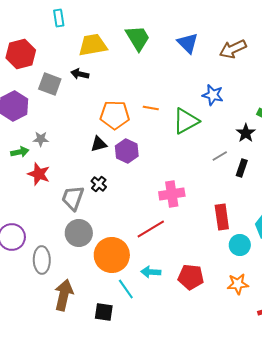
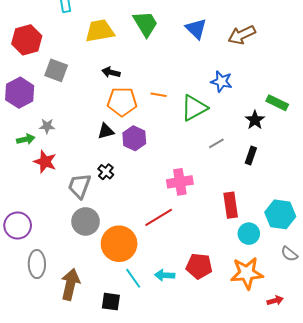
black arrow: (80, 74) -> (111, 72), moved
gray line: (220, 156) -> (216, 143), moved
gray ellipse: (42, 260) -> (37, 264), moved
cyan arrow: (151, 272) -> (165, 275), moved
orange star: (238, 284) -> (247, 273), size x1.5

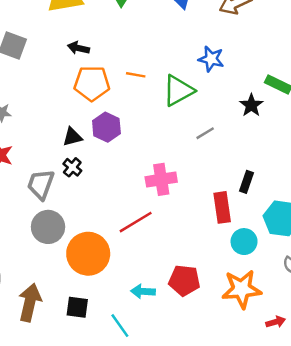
black triangle: (106, 131) -> (72, 137), moved
black rectangle: (251, 156) -> (246, 182), moved
cyan line: (133, 278) -> (120, 326), moved
black square: (111, 302) -> (77, 307), moved

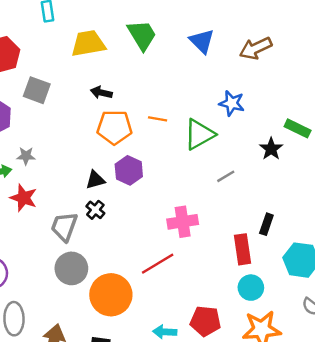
cyan circle: (244, 242) -> (251, 288), moved

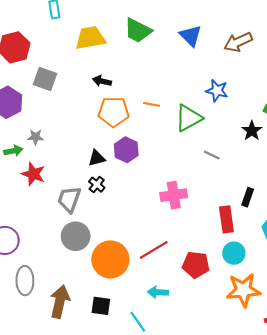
green trapezoid: (142, 35) -> (138, 30), turned 148
gray line: (226, 176) -> (212, 155), turned 56
red line: (158, 264) -> (154, 250), moved
red pentagon: (205, 321) -> (196, 265), moved

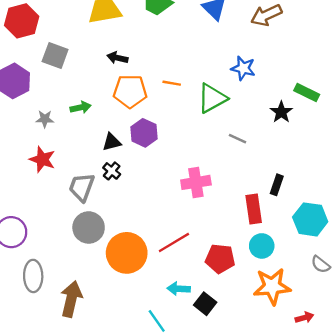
green arrow: (13, 151) -> (80, 107), moved
black square: (101, 306) -> (205, 304), moved, turned 30

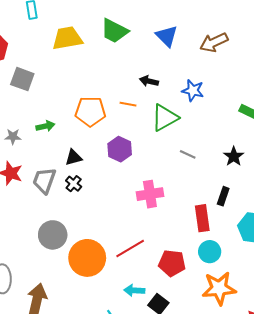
black arrow: (117, 58) -> (149, 81), moved
black star: (281, 112) -> (234, 156), moved
purple hexagon: (144, 133) -> (120, 149), moved
gray trapezoid: (82, 187) -> (44, 181), moved

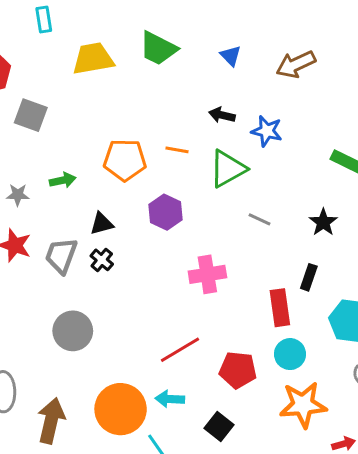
blue triangle: (167, 36) -> (231, 56), size x0.7
black arrow: (149, 81) -> (222, 115), moved
orange circle: (87, 258) -> (121, 409), moved
cyan arrow: (134, 290) -> (170, 399), moved

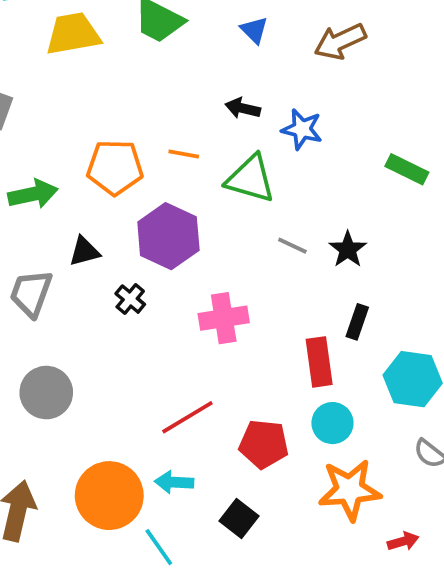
green triangle: (228, 169) -> (250, 179), turned 45
green arrow: (63, 180) -> (33, 194), size x1.4
purple hexagon: (165, 212) -> (168, 236), size x1.4
black star: (323, 222) -> (348, 249), moved
black cross: (102, 260) -> (130, 299), moved

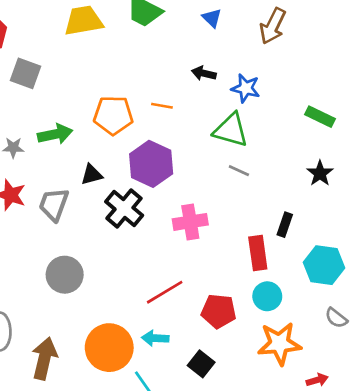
brown arrow: (340, 41) -> (273, 26), turned -39
green triangle: (250, 179) -> (231, 130), moved
black star: (348, 249) -> (320, 173), moved
black cross: (130, 299) -> (124, 208), size x1.8

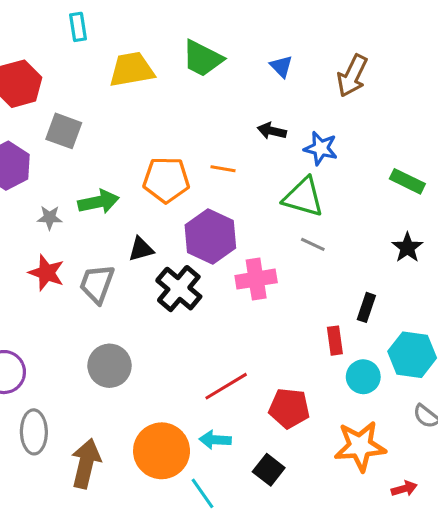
pink cross: (190, 222) -> (256, 279), moved
red rectangle: (258, 253) -> (335, 341), size x0.7
cyan circle: (267, 296) -> (363, 377), moved

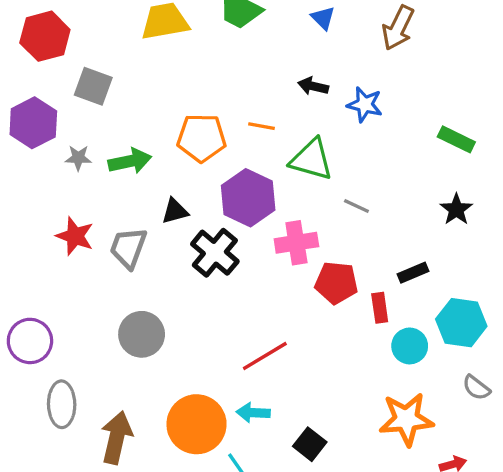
green triangle: (303, 197) -> (311, 159), moved
gray star: (50, 218) -> (78, 158), moved
black rectangle: (366, 307) -> (413, 273), turned 48
red pentagon: (289, 408) -> (336, 283), moved

